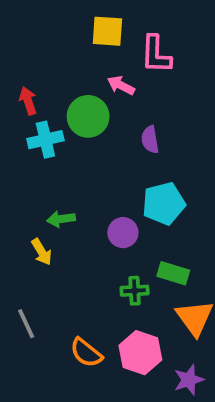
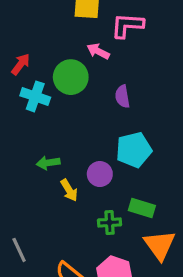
pink L-shape: (156, 54) -> (127, 25), turned 92
red arrow: (28, 101) -> (21, 64), turned 55
cyan cross: (45, 140) -> (35, 96), turned 32
yellow arrow: (42, 252) -> (69, 190), moved

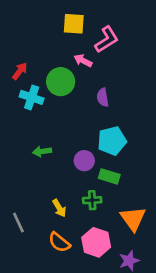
pink L-shape: (127, 25) -> (107, 39), turned 144
yellow arrow: (69, 190) -> (59, 208), moved
green rectangle: (142, 208) -> (109, 176), moved

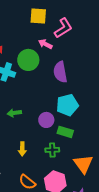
purple semicircle: (103, 97) -> (60, 72), size x1.5
yellow arrow: (59, 208) -> (22, 149), moved, turned 32

